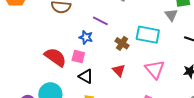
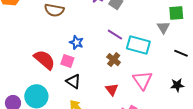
purple line: (100, 21) -> (115, 35), moved
brown cross: (122, 43) -> (114, 60), moved
red triangle: (119, 70) -> (112, 90), moved

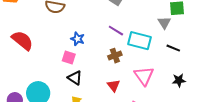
black line: (181, 53) -> (173, 48), moved
red semicircle: (44, 60) -> (22, 40), moved
brown cross: (114, 60) -> (115, 56), turned 32

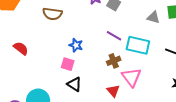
gray triangle: (164, 23) -> (153, 17), moved, turned -40
red semicircle: (22, 40) -> (21, 48), size x0.7
pink triangle: (144, 76) -> (131, 77), moved

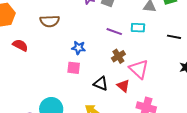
cyan rectangle: (138, 45) -> (138, 28), moved, size x0.6
red semicircle: (21, 48) -> (20, 45), moved
black triangle: (74, 84) -> (101, 84), moved

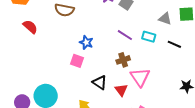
black line: (174, 37) -> (174, 44), moved

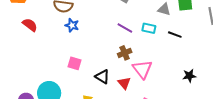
blue star: (86, 42) -> (72, 25), moved
pink square: (77, 61) -> (74, 63), moved

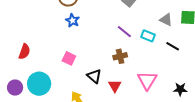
red semicircle: (30, 25) -> (24, 52), moved, turned 63
pink triangle: (142, 69) -> (147, 80), moved

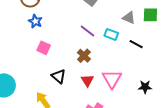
brown cross: (120, 56) -> (84, 56), turned -32
pink square: (69, 58) -> (44, 48), moved
red triangle: (115, 86) -> (87, 80), moved

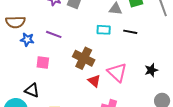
purple line: (88, 31) -> (54, 34), moved
brown cross: (84, 56) -> (84, 58), size x1.5
black triangle: (59, 76) -> (32, 90), moved

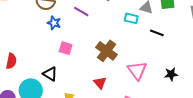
cyan rectangle: (104, 30) -> (131, 18), moved
purple line: (54, 34) -> (81, 11), moved
red triangle: (94, 81) -> (100, 83), moved

